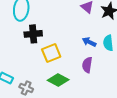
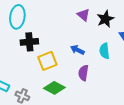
blue arrow: (89, 42) -> (77, 50), moved

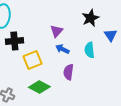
purple triangle: (83, 15) -> (56, 31), moved, turned 32

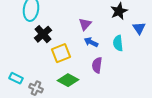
black cross: (14, 41) -> (43, 34), turned -36

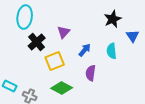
purple triangle: (85, 24) -> (64, 32), moved
blue arrow: (91, 42) -> (85, 50), turned 104

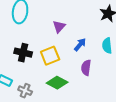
black cross: (37, 42) -> (23, 53), moved, turned -36

